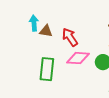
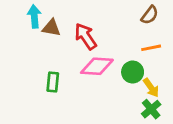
green rectangle: (47, 69) -> (53, 82), size x0.6

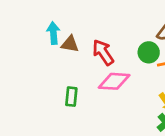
green circle: (133, 72) -> (149, 52), moved

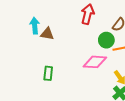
red arrow: (103, 52) -> (88, 14), moved, turned 48
pink diamond: (114, 81) -> (95, 62), moved

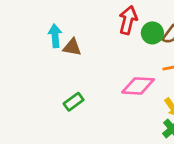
green circle: (106, 40) -> (152, 33), moved
green rectangle: (48, 73) -> (74, 102), turned 48

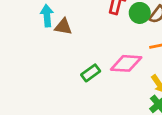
green rectangle: (74, 102) -> (91, 73), moved

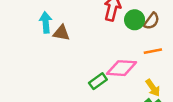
green rectangle: (91, 73) -> (98, 81), moved

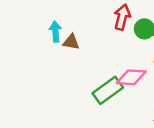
green rectangle: (98, 81) -> (108, 90), size x1.6

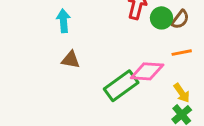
brown triangle: (71, 42) -> (71, 60), moved

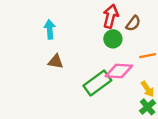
green circle: (161, 18) -> (113, 39), moved
brown semicircle: (180, 19) -> (133, 23), moved

